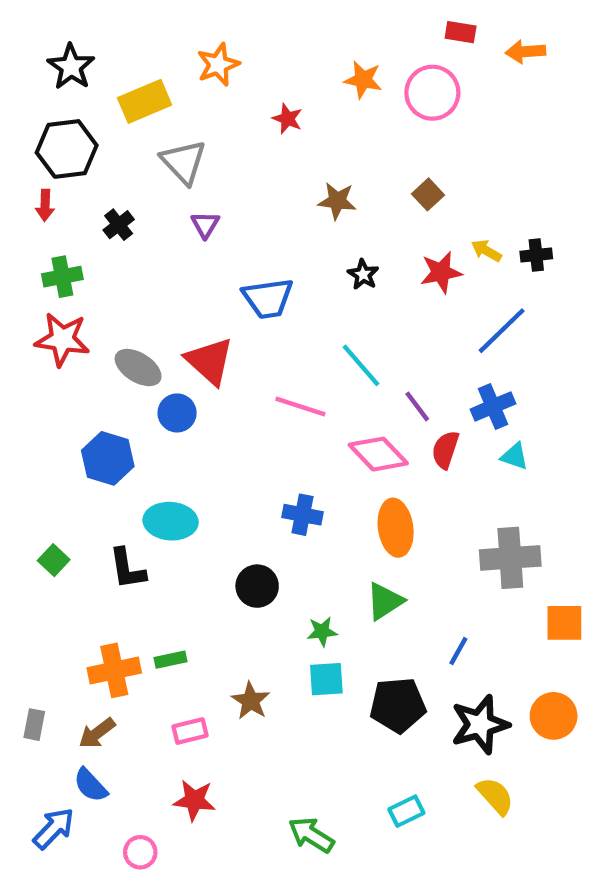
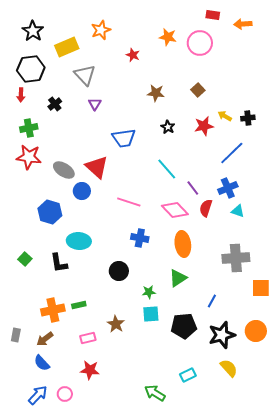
pink line: (300, 406) -> (129, 202), moved
blue arrow: (54, 828) -> (38, 395), moved
green arrow: (311, 835) -> (155, 393), moved

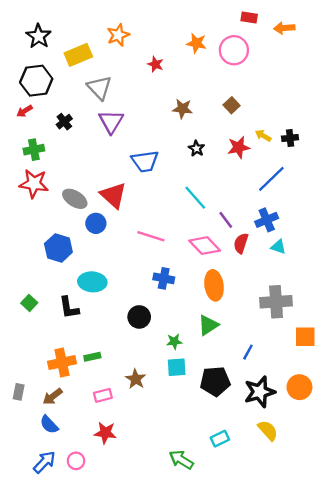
red arrow: (21, 95) -> (25, 111), turned 56
purple triangle: (95, 104) -> (111, 122), size x1.6

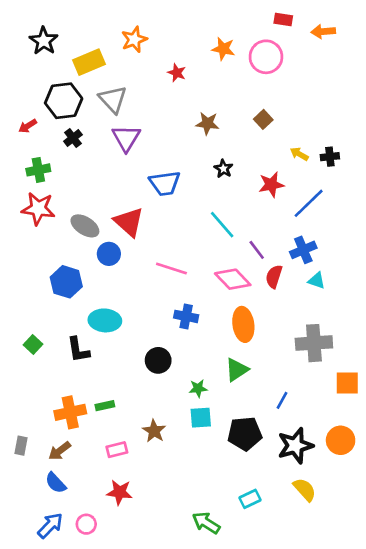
black hexagon: (36, 81) -> (64, 101), moved
red star: (239, 147) -> (271, 185), moved

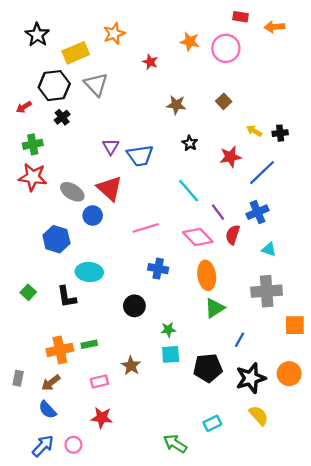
purple triangle: (126, 138) -> (111, 147), moved, size x0.7
pink line: (171, 269) -> (146, 228), turned -35
cyan triangle: (317, 280) -> (269, 249), moved
green triangle: (237, 370) -> (215, 308), moved

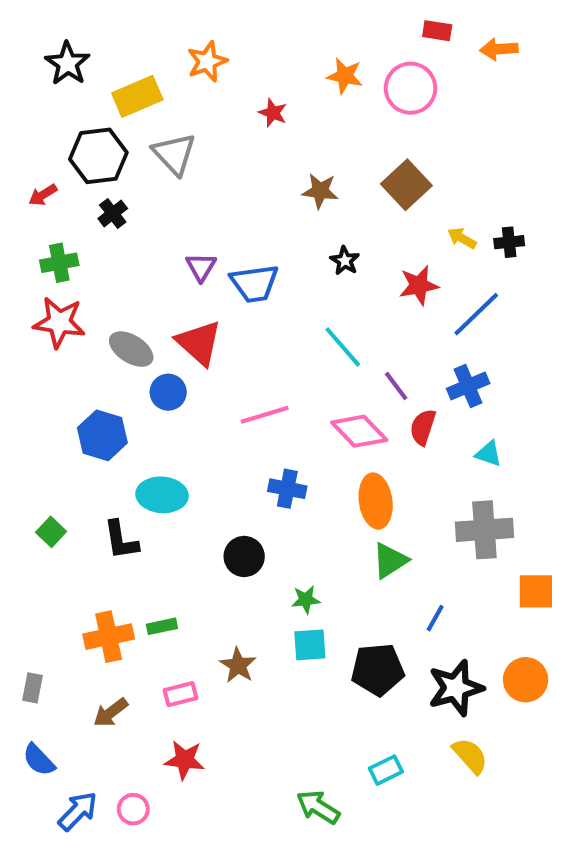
brown square: (224, 101) -> (406, 185), size x1.6
brown arrow: (51, 383) -> (111, 713), moved
blue semicircle: (47, 410) -> (39, 760), moved

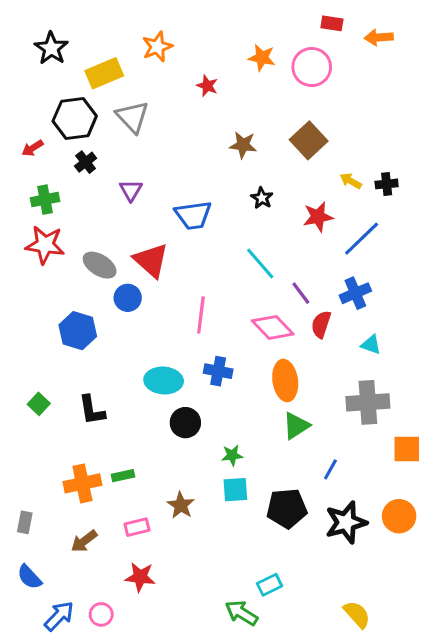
purple triangle: (201, 267) -> (131, 190), moved
pink line: (265, 415) -> (201, 315), turned -66
cyan ellipse: (162, 495) -> (164, 380), moved
yellow semicircle: (470, 756) -> (357, 614), moved
cyan rectangle: (386, 770) -> (270, 585), moved

